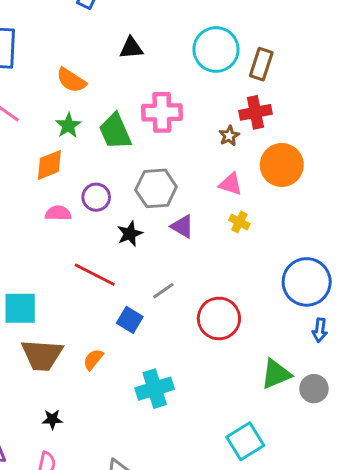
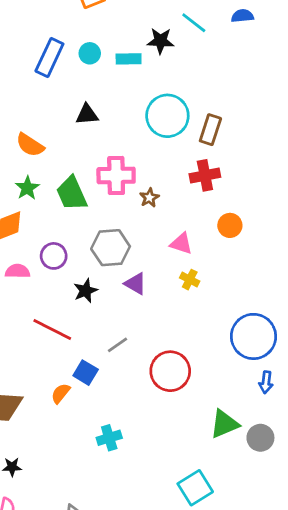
brown star: (229, 136) -> (149, 198), moved
orange circle: (282, 165) -> (230, 225), size x0.6
orange semicircle: (93, 359) -> (61, 393), moved
cyan cross: (155, 389) -> (109, 438), size x0.7

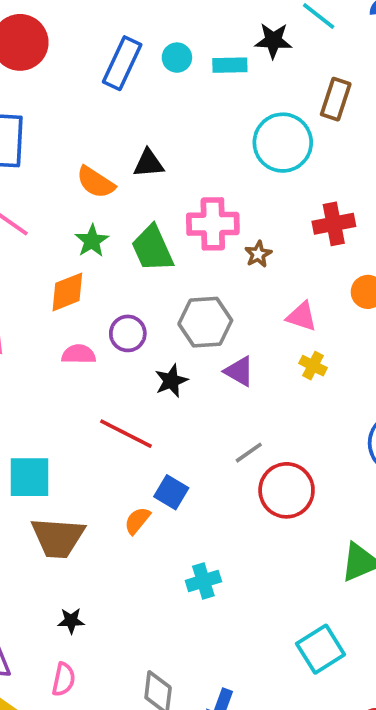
black triangle: (87, 114) -> (149, 163), moved
brown rectangle: (210, 130) -> (336, 99), moved
gray line: (117, 345) -> (249, 453), moved

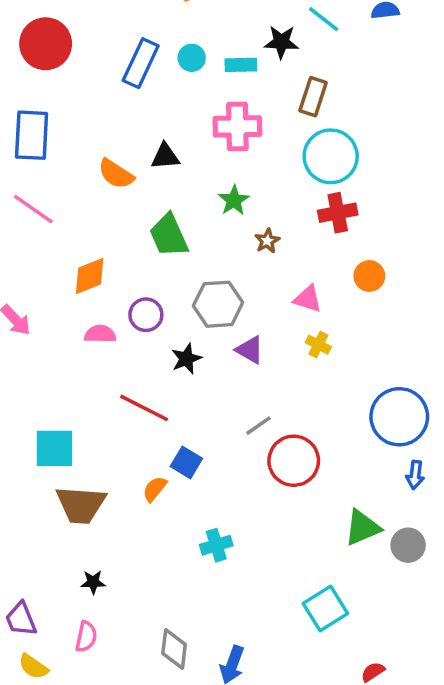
brown rectangle: (336, 99) -> (313, 97), moved
cyan circle: (283, 143) -> (331, 156), moved
pink cross: (213, 224) -> (237, 126), moved
green star: (92, 241) -> (234, 200), moved

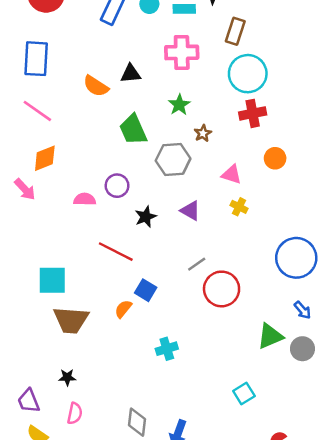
orange diamond: (90, 276) -> (45, 158), moved
gray hexagon: (218, 304) -> (173, 160), moved
blue arrow: (415, 475) -> (302, 310), moved, turned -48
black star: (93, 582) -> (67, 377), moved
cyan square: (325, 609) -> (244, 394), size x0.7

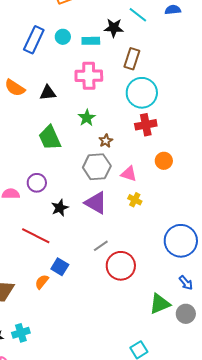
orange semicircle: (96, 86) -> (15, 88), moved
gray hexagon: (173, 160) -> (97, 167), moved
purple triangle: (190, 211) -> (96, 203), size x1.4
cyan cross: (167, 349) -> (21, 333), moved

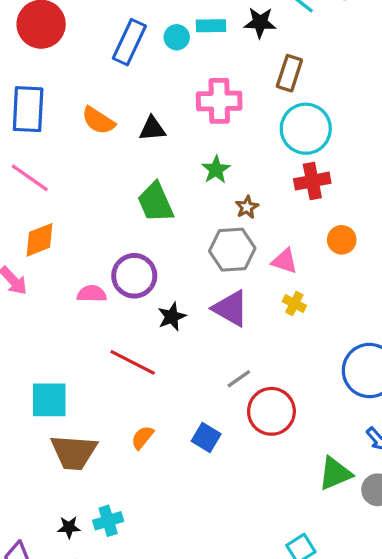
cyan rectangle: (91, 41) -> (211, 26), moved
purple circle: (37, 183) -> (134, 276), size x1.4
blue square: (60, 267) -> (206, 437), moved

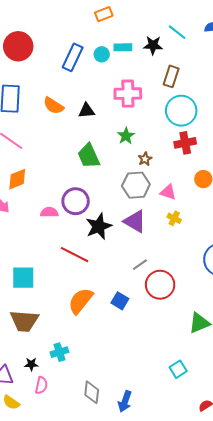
black star: (172, 317) -> (99, 226), size x1.5
orange semicircle: (142, 437) -> (81, 301), size x1.8
brown trapezoid: (74, 452) -> (24, 321), moved
black star: (69, 527) -> (31, 364), moved

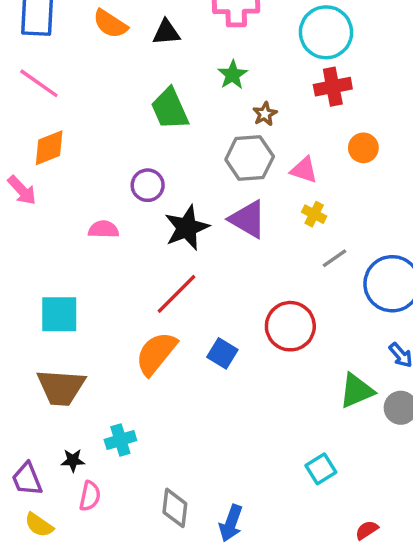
purple circle: (76, 201) -> (148, 185), size x0.7
pink semicircle: (49, 212) -> (103, 229), moved
red line: (75, 255) -> (177, 294), moved, turned -72
gray line: (140, 265) -> (334, 258), moved

